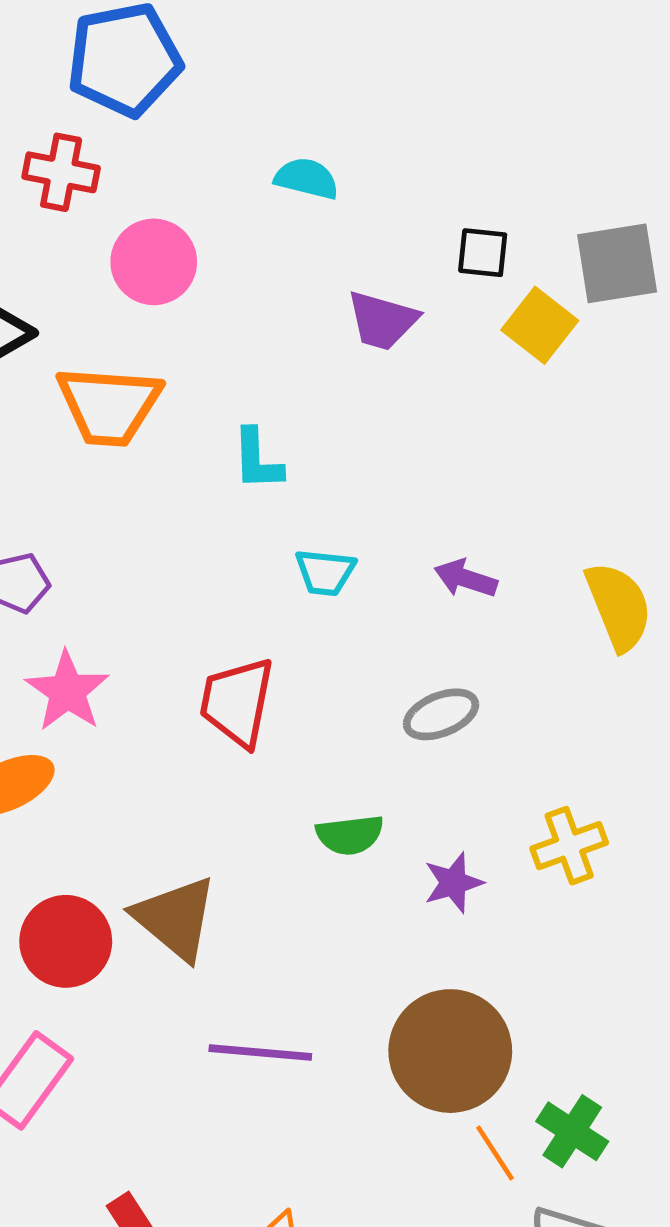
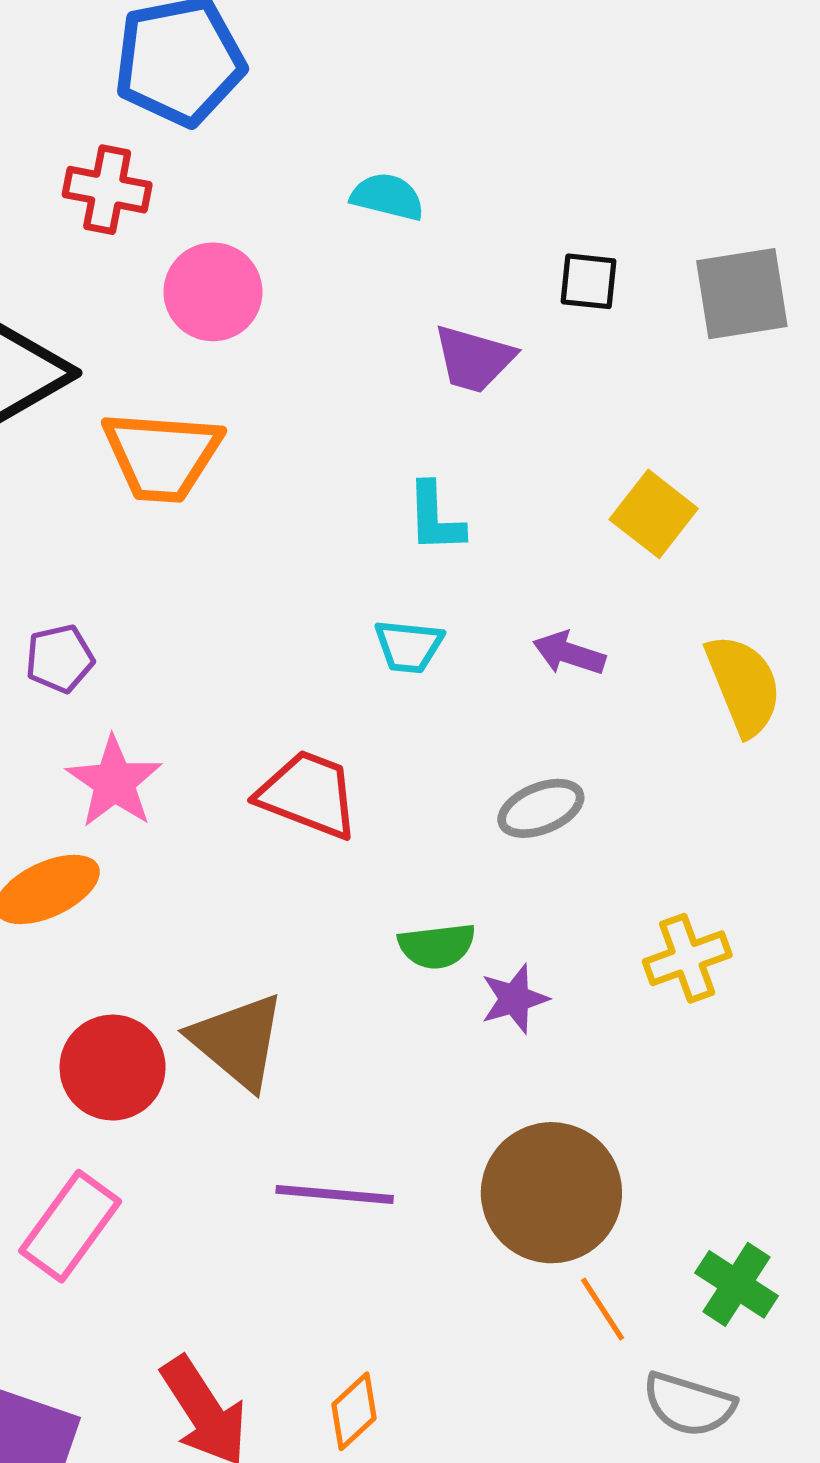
yellow square: (540, 325) -> (654, 514), moved
cyan L-shape: (257, 460) -> (435, 518), moved
red trapezoid: (237, 702) -> (308, 794), turned 100
purple star: (453, 883) -> (514, 999), moved
green cross: (572, 1131) -> (737, 1284), moved

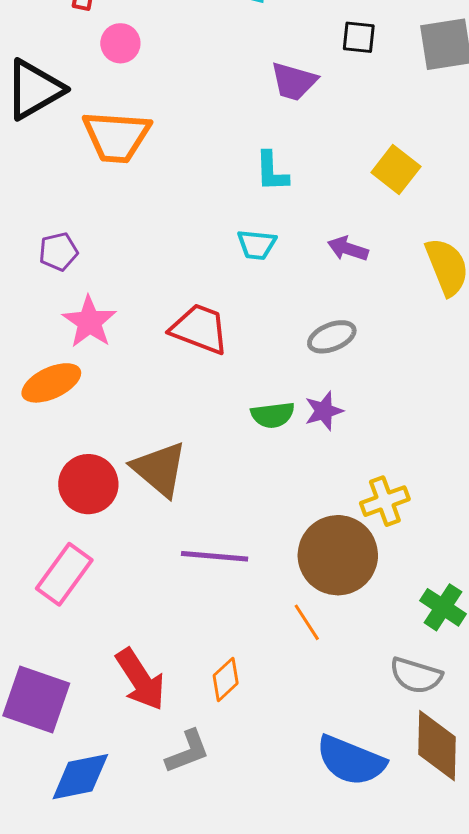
pink circle: (213, 292) -> (120, 43), moved, size x0.7
yellow cross: (687, 958) -> (385, 501), moved
purple star: (514, 999) -> (324, 411), moved
orange line: (603, 1309) -> (307, 622), moved

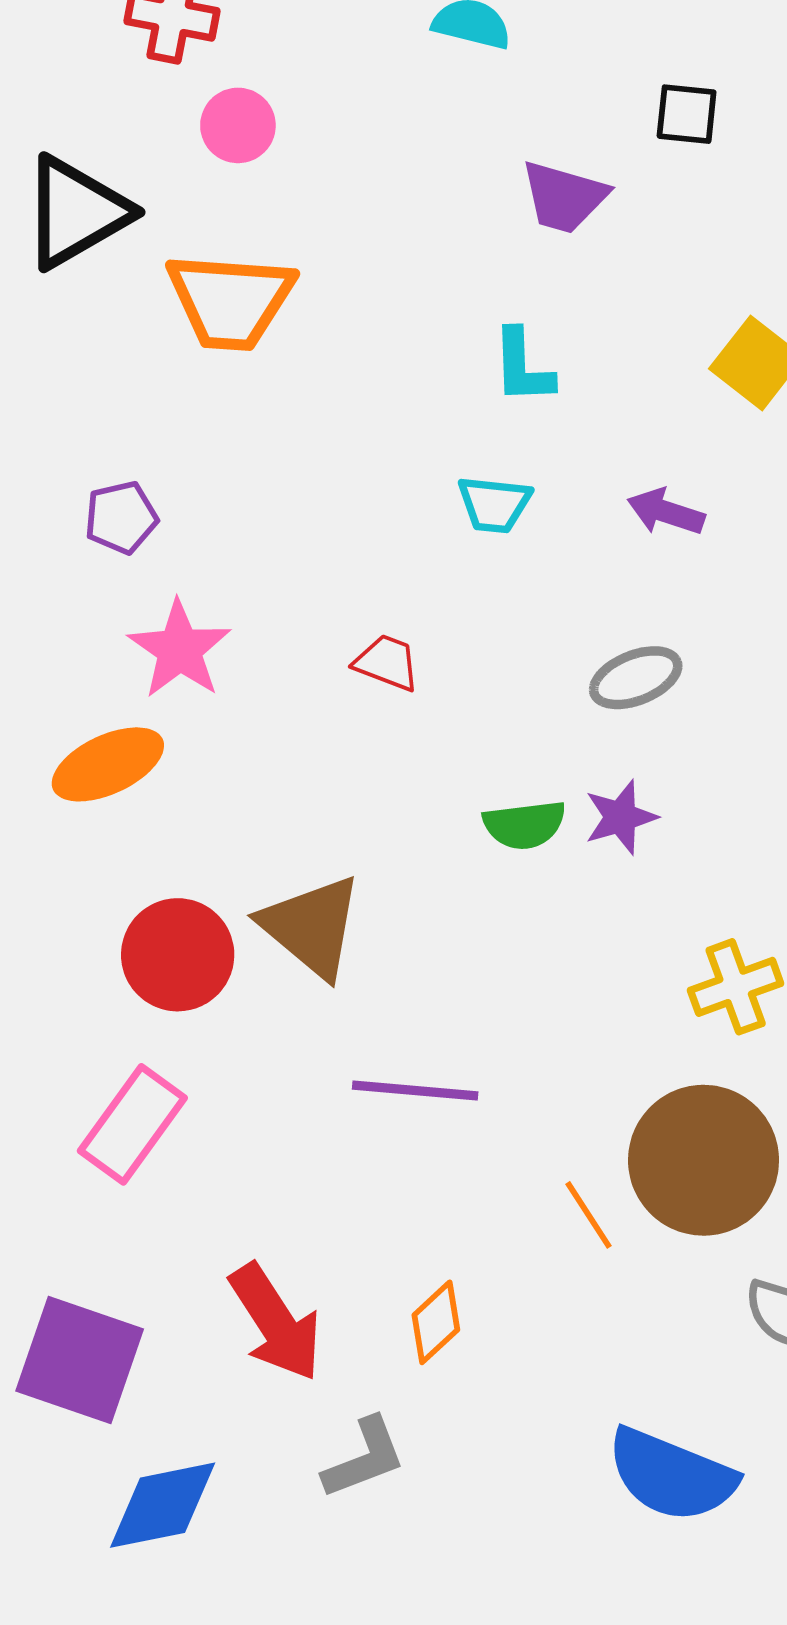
red trapezoid: (200, 329) -> (387, 663), size x0.6
brown circle: (338, 555) -> (704, 1160), moved

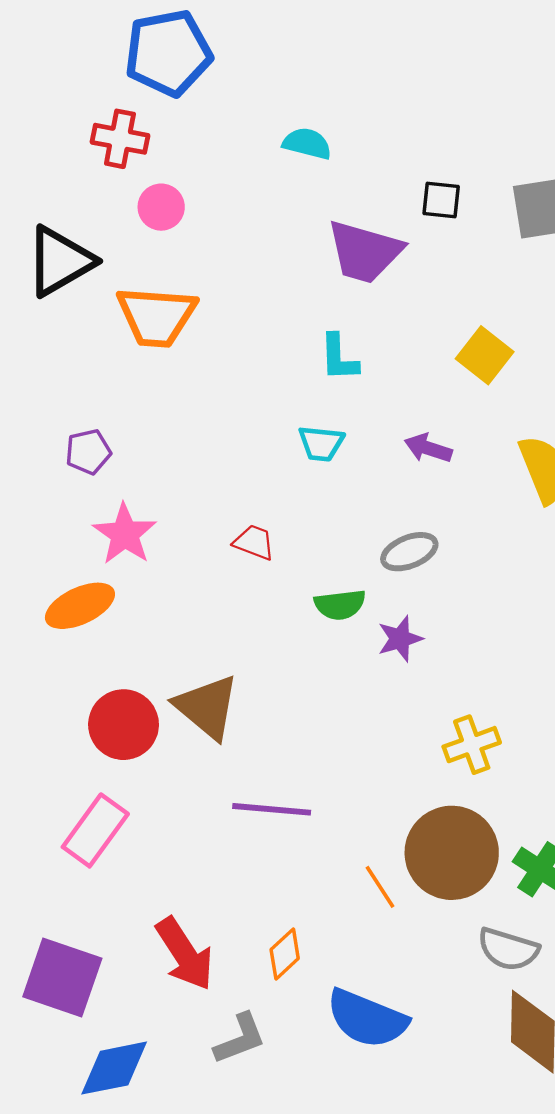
purple trapezoid: (564, 197) -> (365, 252), size x1.4
green semicircle: (524, 825) -> (340, 605), moved
blue semicircle: (671, 1475) -> (367, 1019), moved

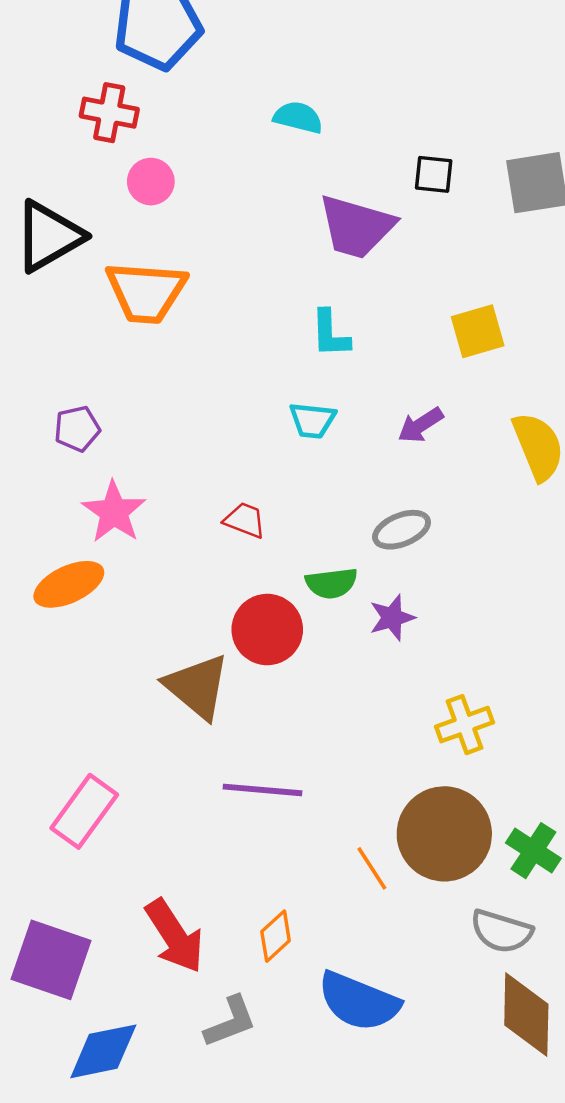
yellow square: (485, 355) -> (478, 331), turned 36
purple arrow: (428, 448) -> (421, 425), turned -51
red circle: (124, 725) -> (267, 630), moved

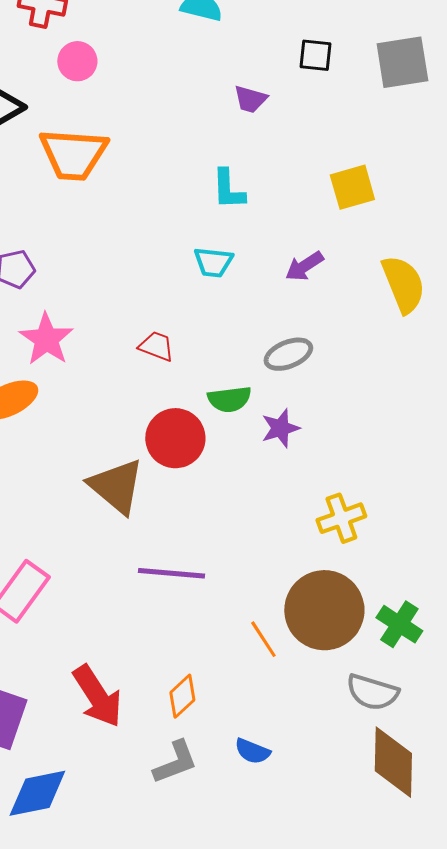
purple trapezoid: (356, 227) -> (250, 99), size x0.5
blue semicircle: (359, 1001) -> (252, 751), size x0.5
gray L-shape: (230, 1022) -> (175, 762), moved

